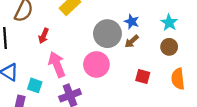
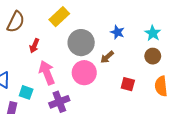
gray circle: (107, 34) -> (81, 43), moved
brown arrow: (132, 41) -> (107, 57), moved

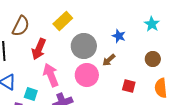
cyan star: (153, 33) -> (152, 24), moved
red arrow: (34, 46) -> (39, 49), size x1.5

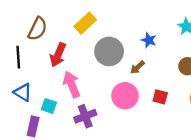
pink circle: (87, 75) -> (125, 96), moved

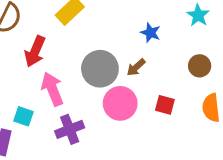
gray circle: (109, 51) -> (100, 69), moved

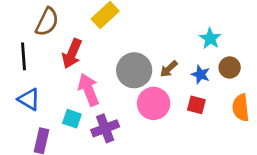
cyan star: (198, 15) -> (210, 38), moved
blue star: (150, 33) -> (201, 74), moved
cyan square: (23, 116) -> (72, 119), moved

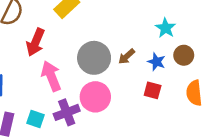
pink circle: (154, 103) -> (95, 97), moved
cyan square: (72, 119) -> (36, 119), moved

